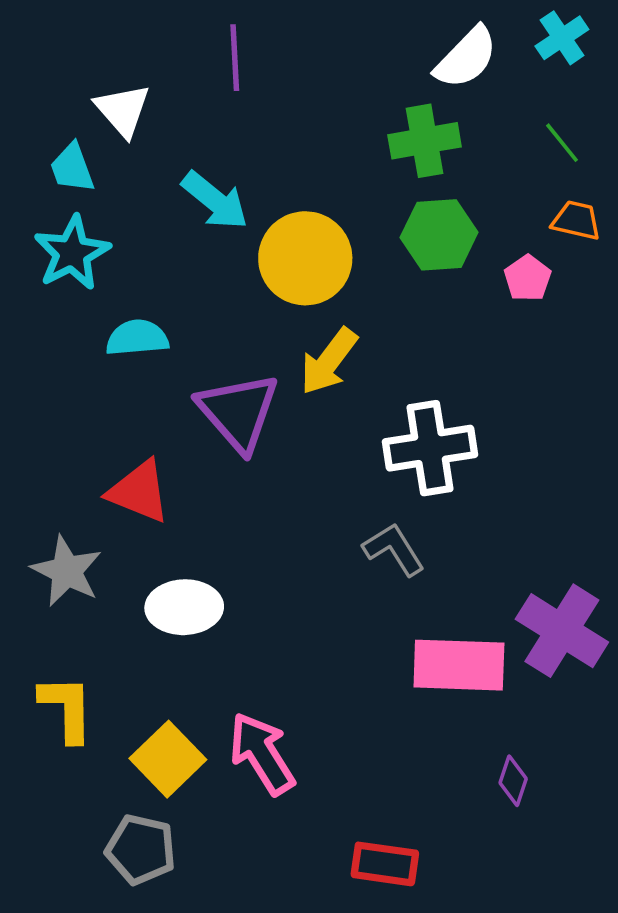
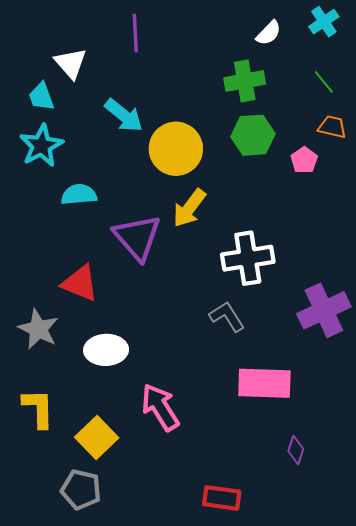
white semicircle: (466, 58) -> (269, 33), size x0.7
purple cross: (562, 631) -> (324, 310), moved, turned 33
pink arrow: (262, 754) -> (160, 407), moved

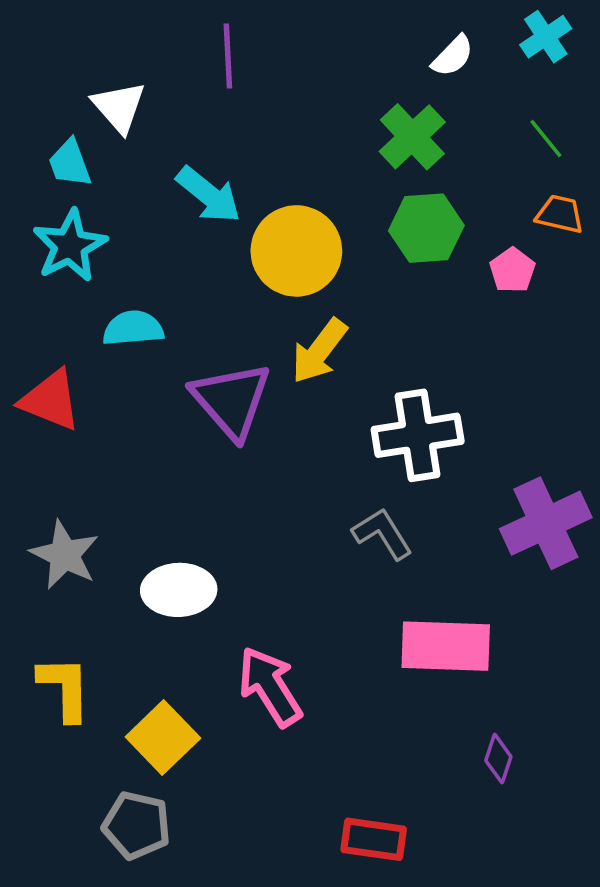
green cross: (245, 81) -> (412, 137), turned -33
red triangle: (80, 283) -> (51, 400), moved

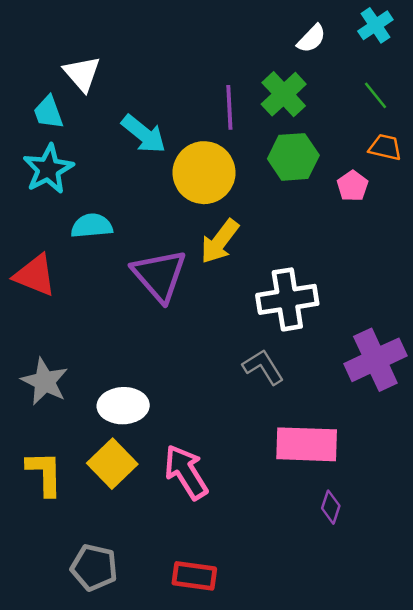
purple line: (228, 56) -> (229, 107), moved
yellow square: (163, 737) -> (112, 464), moved
purple diamond: (498, 759) -> (331, 507), moved
red rectangle: (374, 839) -> (194, 576), moved

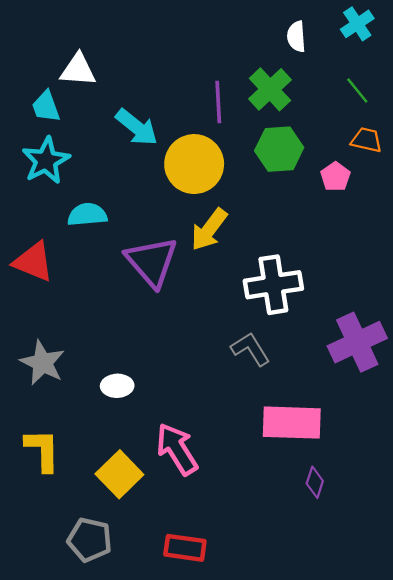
white semicircle: (311, 39) -> (296, 37), turned 132
white triangle: (82, 74) -> (78, 70), turned -45
white ellipse: (123, 406) -> (117, 386), size x0.7
yellow square: (112, 464) -> (119, 474), moved

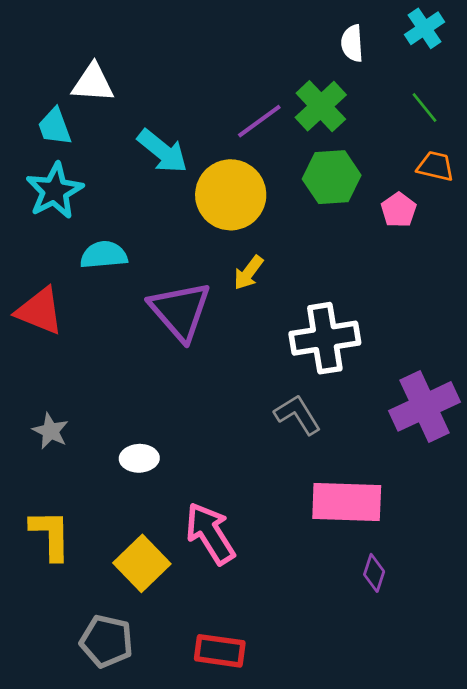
purple line: (218, 102) -> (259, 121), turned 57
yellow arrow: (209, 230) -> (248, 273), size x0.7
gray star: (42, 363) -> (51, 431), size x0.7

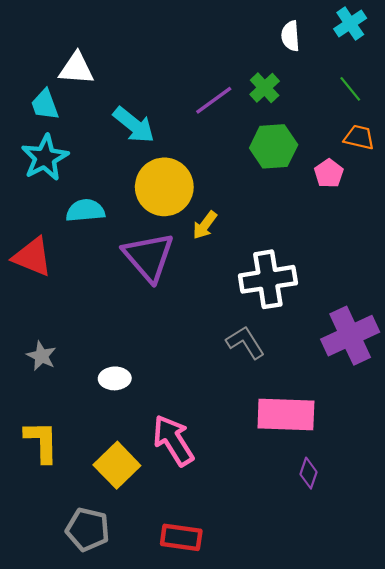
green cross: (321, 106) -> (265, 88), size x0.7
yellow circle: (231, 195) -> (164, 187), moved

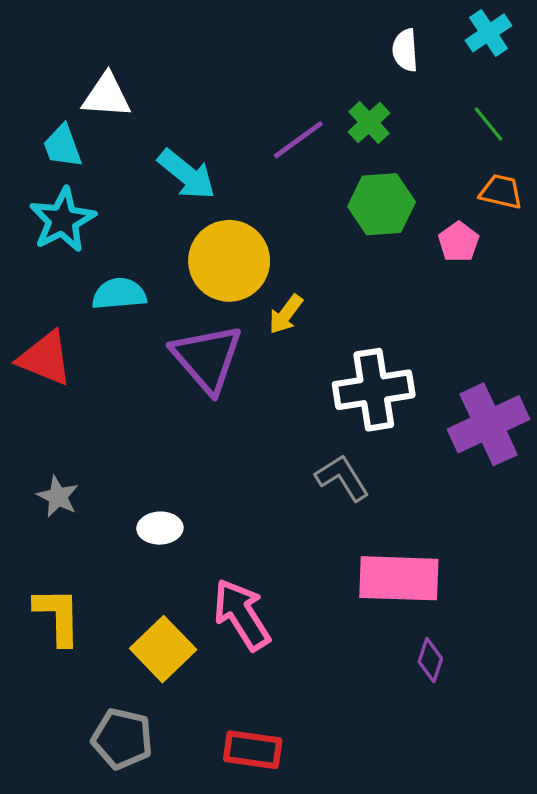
purple cross: (350, 336) -> (488, 424), moved

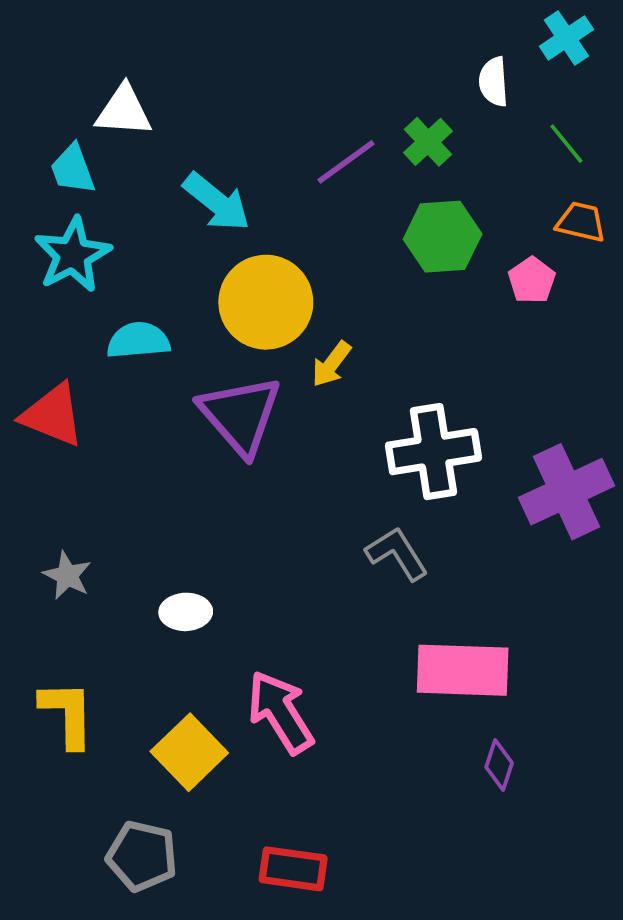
white semicircle: (405, 50) -> (494, 82), moved

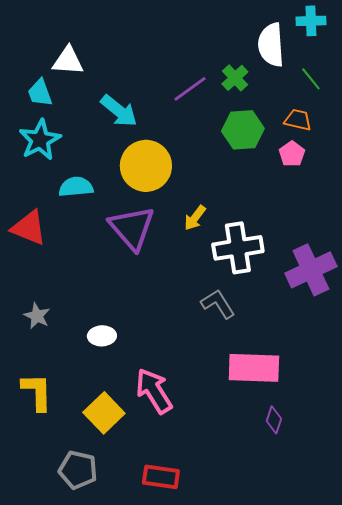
cyan cross: (566, 38) -> (311, 21), turned 32
white semicircle: (494, 82) -> (271, 45), size x1.6
orange trapezoid: (581, 222) -> (298, 120), moved
yellow arrow: (331, 364) -> (195, 218), moved

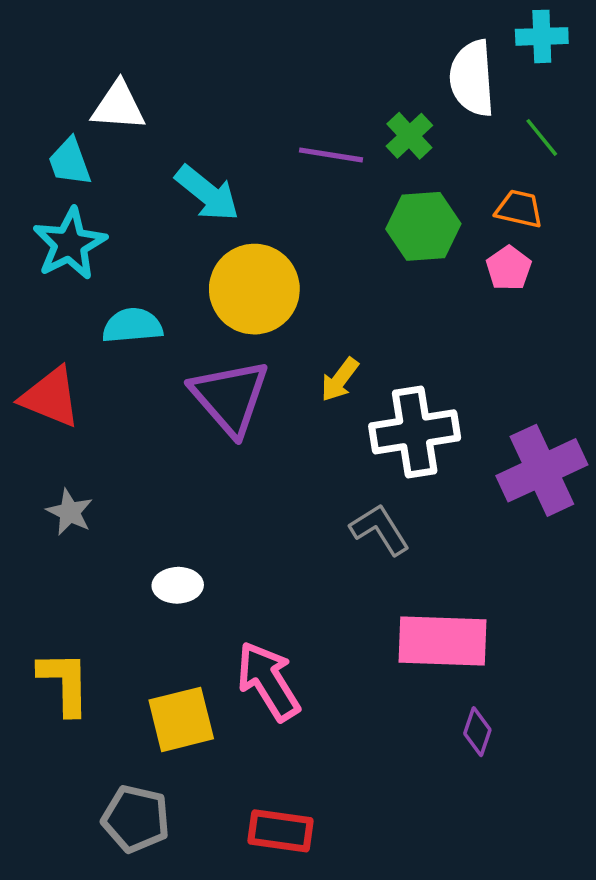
purple line: (190, 89) -> (331, 155), turned 45
gray star: (37, 316) -> (70, 512), moved
yellow square: (104, 413) -> (181, 719), turned 30

